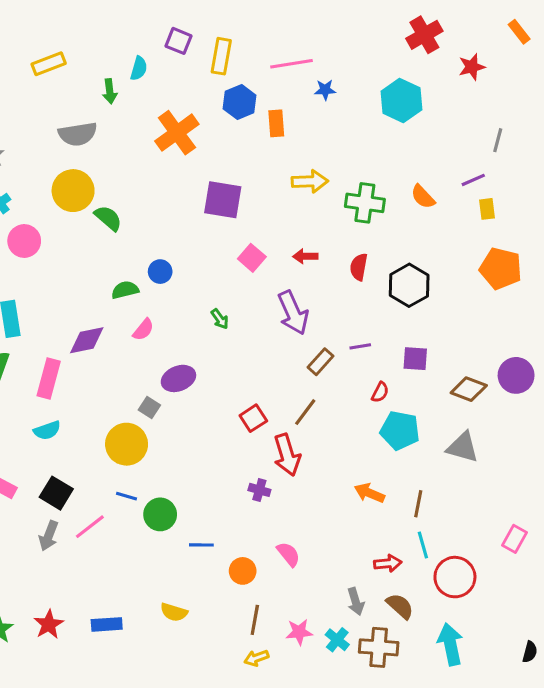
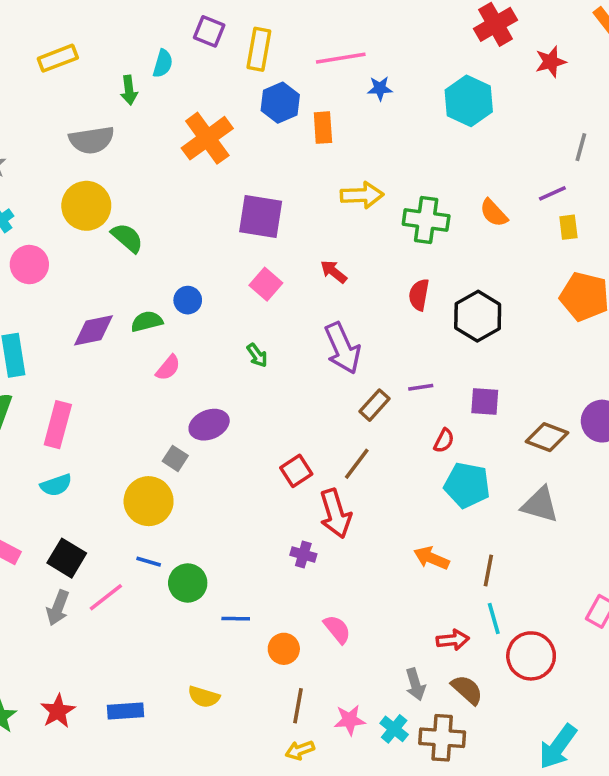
red arrow: (305, 256) -> (334, 272), moved, turned 40
pink square: (252, 258) -> (266, 284), moved
purple diamond: (87, 340) -> (93, 330), moved
cyan arrow: (450, 644) -> (558, 747), moved, turned -132

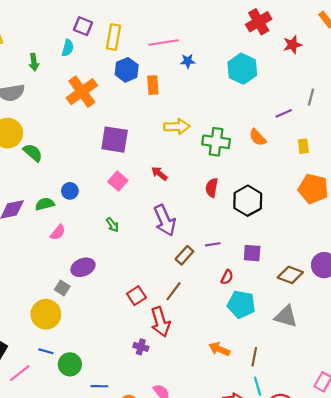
cyan semicircle: (163, 63) -> (68, 48), moved
purple line: (552, 193) -> (284, 113), moved

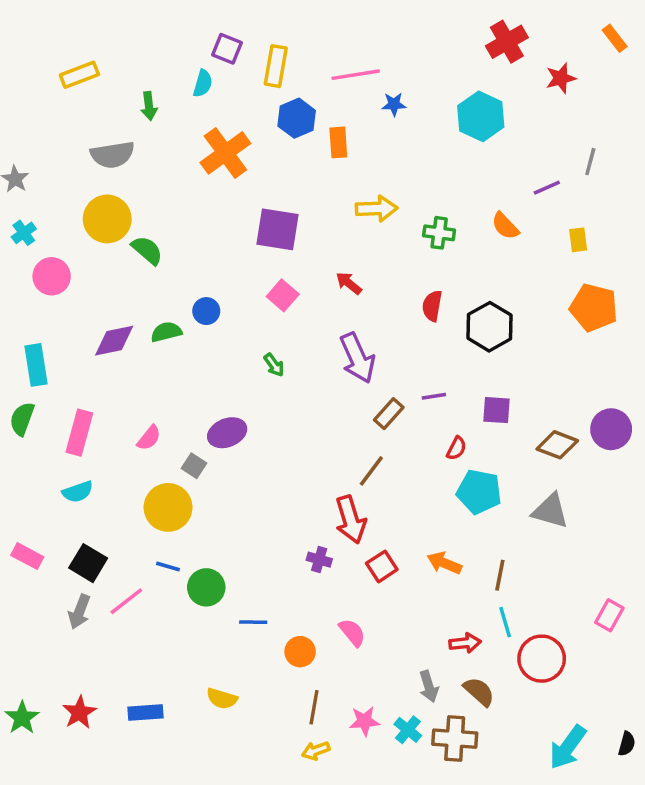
green cross: (216, 142) -> (439, 233), size x0.7
pink semicircle: (58, 232) -> (149, 438), moved
red square: (136, 296) -> (382, 566), moved

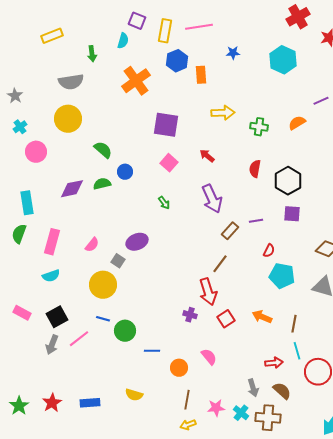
pink line: (356, 75) -> (199, 27), moved
orange semicircle: (505, 226) -> (297, 123), turned 102
green semicircle: (147, 250) -> (103, 150), moved
purple square: (496, 410) -> (292, 214), moved
black square: (88, 563) -> (57, 317), turned 30

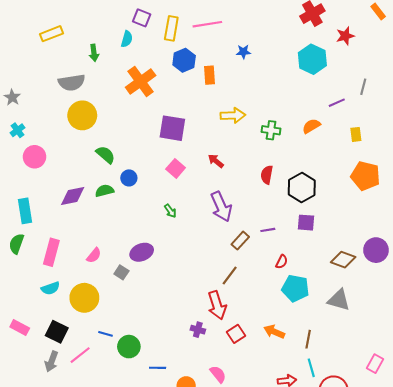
cyan hexagon: (283, 60) -> (312, 59), moved
yellow circle: (68, 119) -> (82, 115), moved
yellow circle: (103, 285) -> (84, 298), moved
black square: (57, 317) -> (57, 332), turned -35

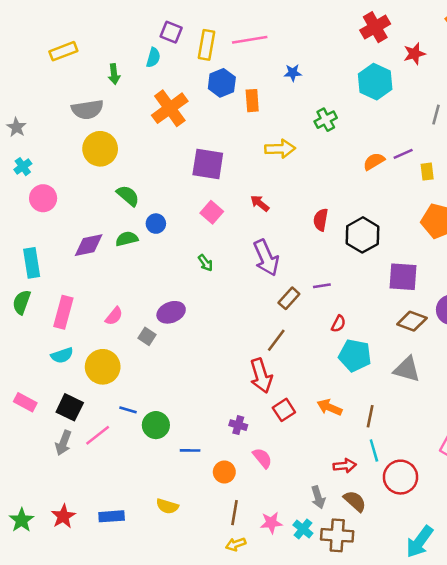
purple line: (337, 103) -> (403, 154), moved
green cross: (271, 130) -> (326, 120), moved, turned -36
purple square: (306, 223) -> (403, 277), moved, size x1.4
purple cross: (198, 330) -> (238, 425), moved

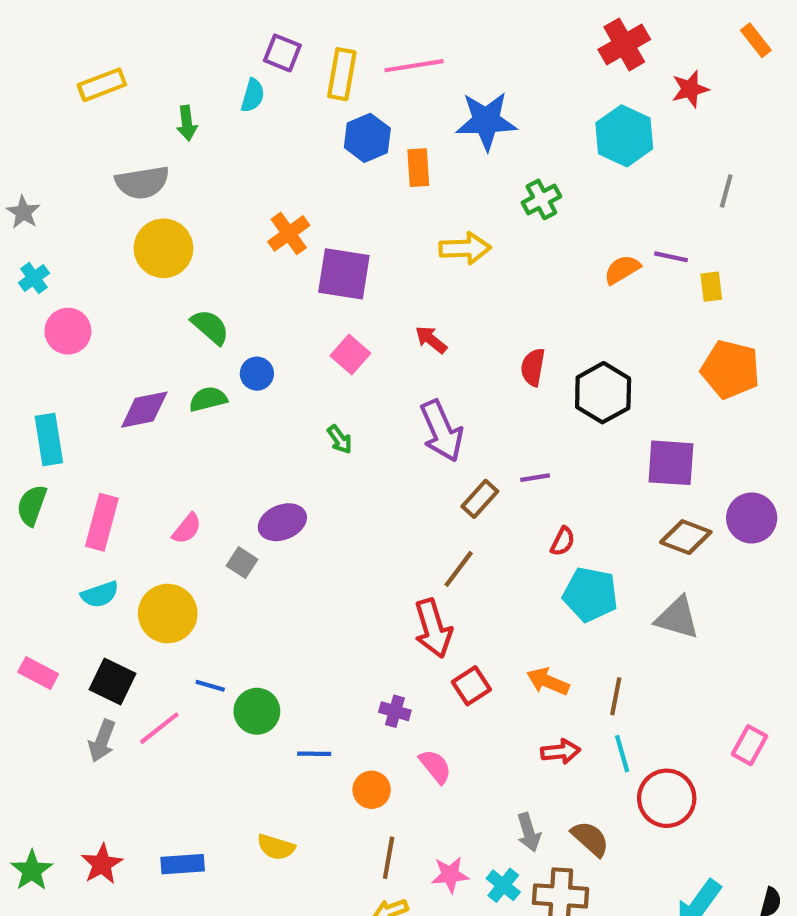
blue star: (293, 73) -> (486, 121), size x2.0
orange cross: (170, 108) -> (289, 233), moved, size x0.7
purple line: (403, 154) -> (671, 257), turned 36
red arrow: (345, 466) -> (561, 752), moved

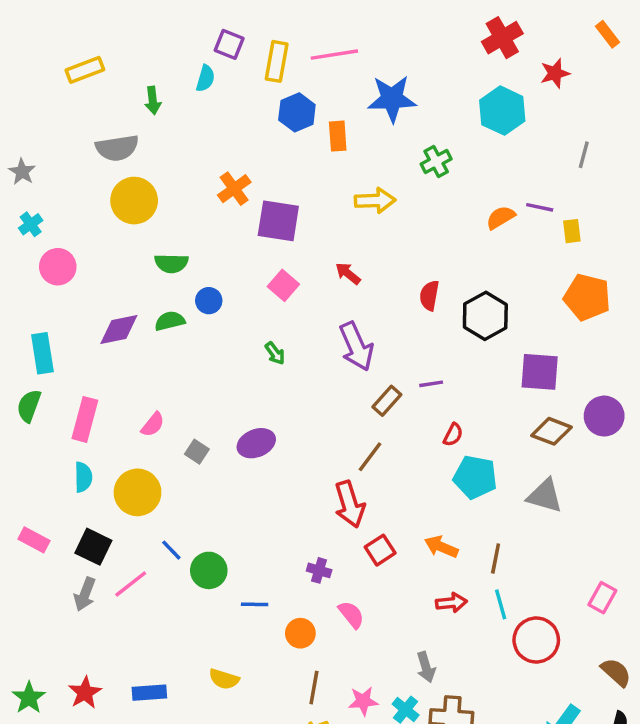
green semicircle: (210, 327) -> (171, 263), turned 140
purple ellipse: (282, 522) -> (256, 443), moved
cyan semicircle: (100, 594) -> (83, 477), turned -72
blue line: (210, 686) -> (171, 550), turned 30
brown semicircle: (590, 839) -> (616, 672), moved

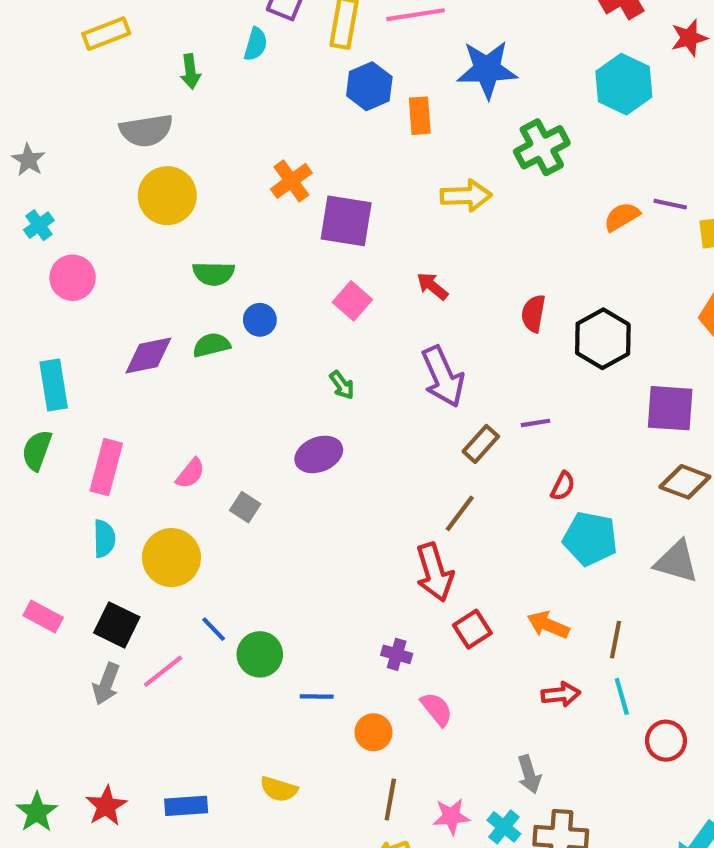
green cross: (436, 162) -> (542, 147), size x1.4
purple ellipse: (256, 443) -> (319, 454), moved
red circle: (536, 640) -> (666, 741), size x0.7

